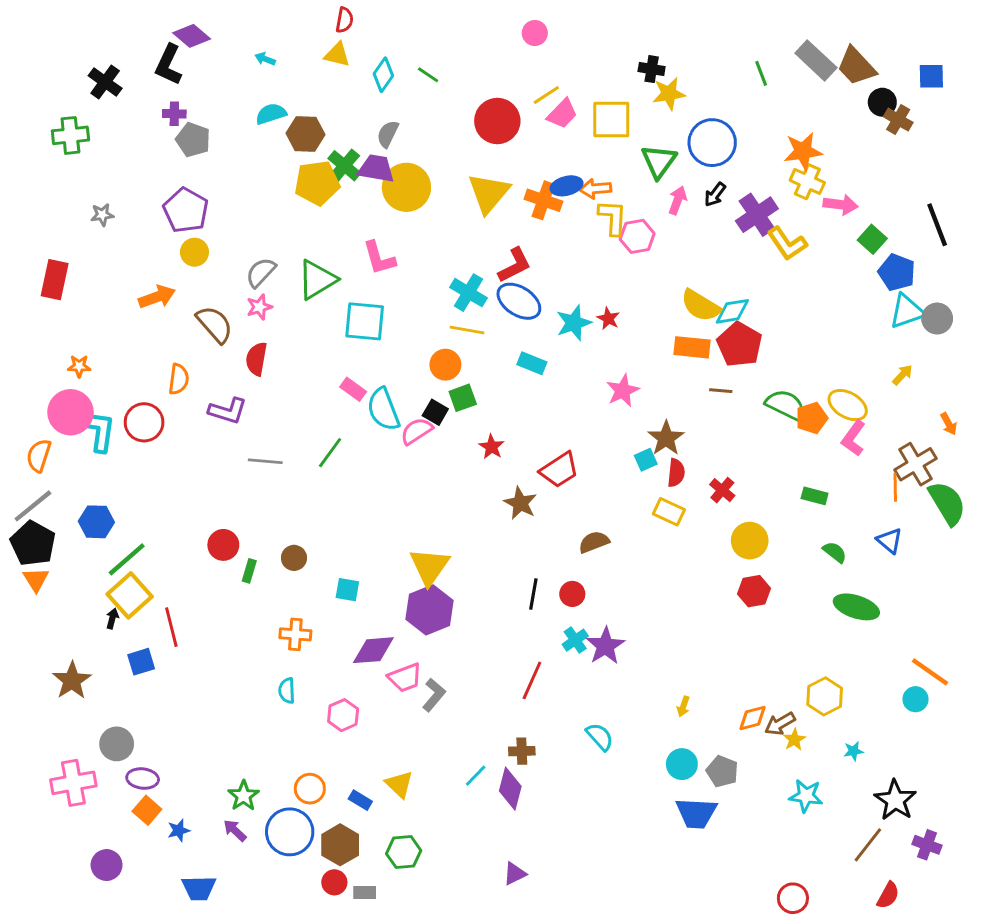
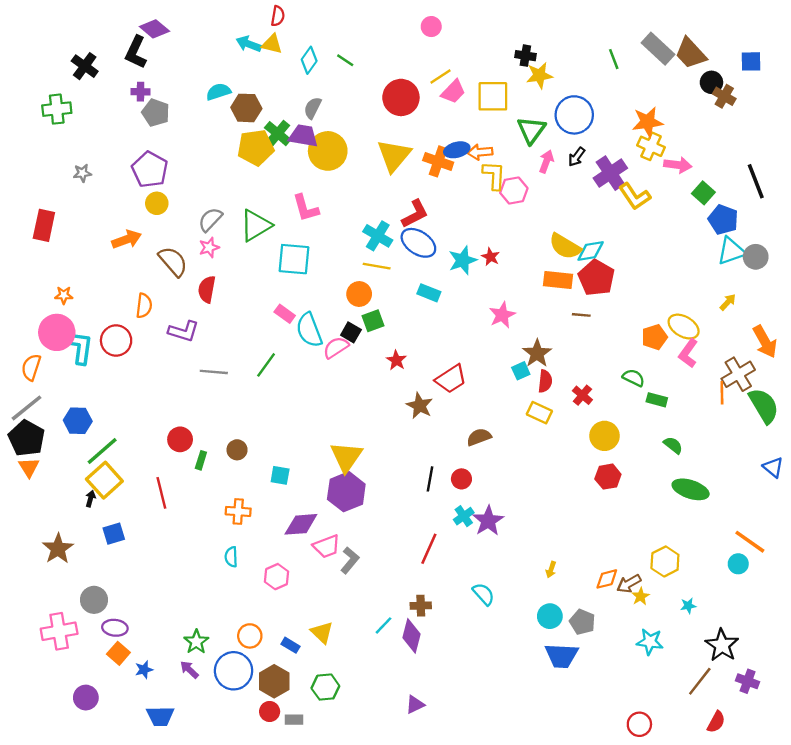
cyan arrow: (265, 59) -> (249, 44), moved, size x1.5
green semicircle: (786, 405) -> (634, 378), moved, size x0.7
orange arrow: (949, 424) -> (765, 342), size x1.8
blue triangle: (890, 541) -> (773, 467), moved
red line: (171, 627) -> (161, 493), moved

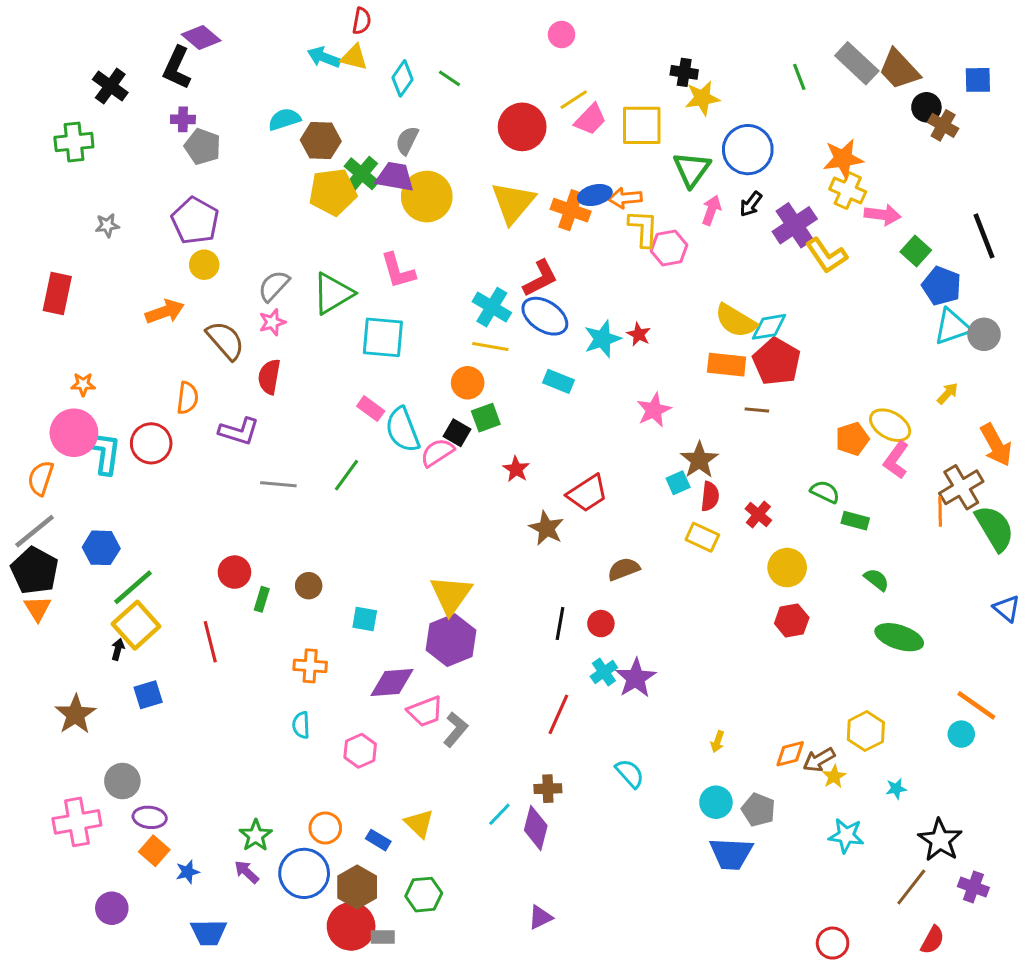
red circle: (270, 711) -> (351, 926), size x1.8

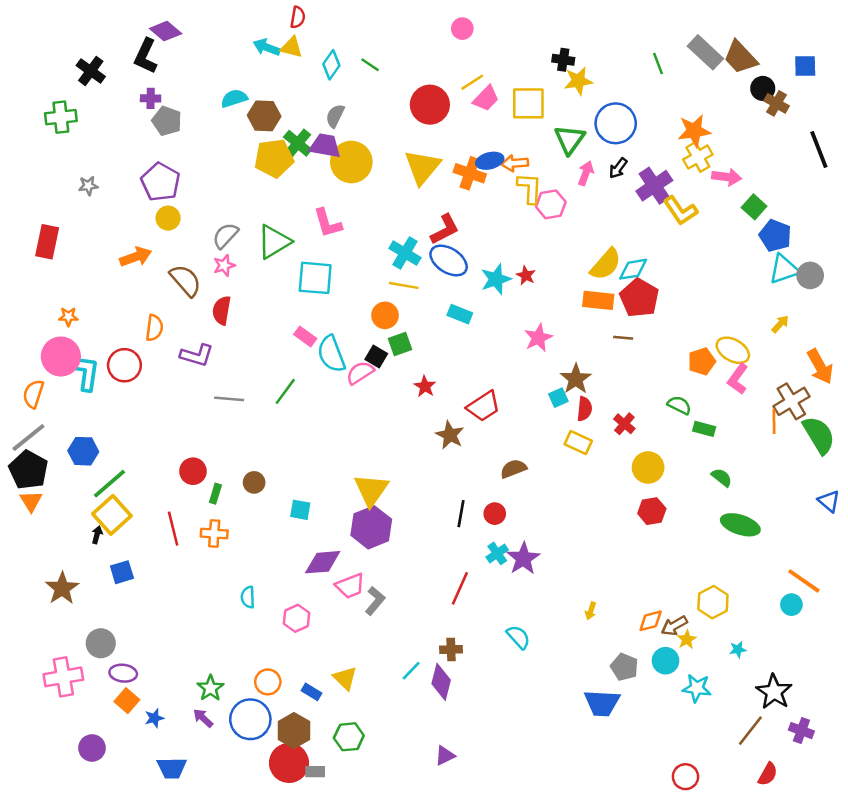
yellow cross: (848, 190) -> (698, 157), turned 36
black line: (984, 236) -> (819, 150), moved
yellow semicircle: (736, 321) -> (606, 264), turned -80
orange cross: (310, 666) -> (214, 534), moved
cyan circle: (716, 802) -> (666, 661), moved

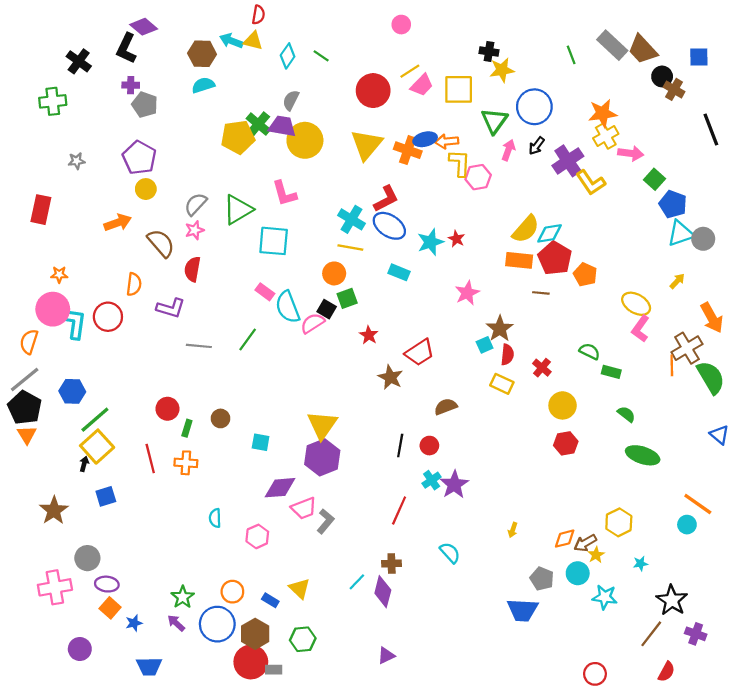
brown hexagon: (264, 116) -> (202, 54), moved
orange pentagon: (702, 361) -> (585, 275), moved, turned -30

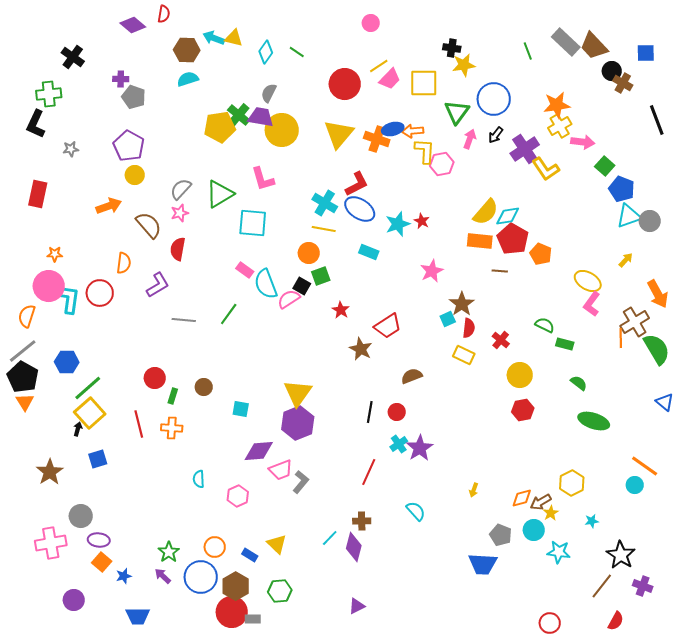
red semicircle: (258, 15) -> (164, 14), moved
black L-shape: (126, 48) -> (36, 124), moved
purple L-shape: (171, 308) -> (158, 285), turned -48

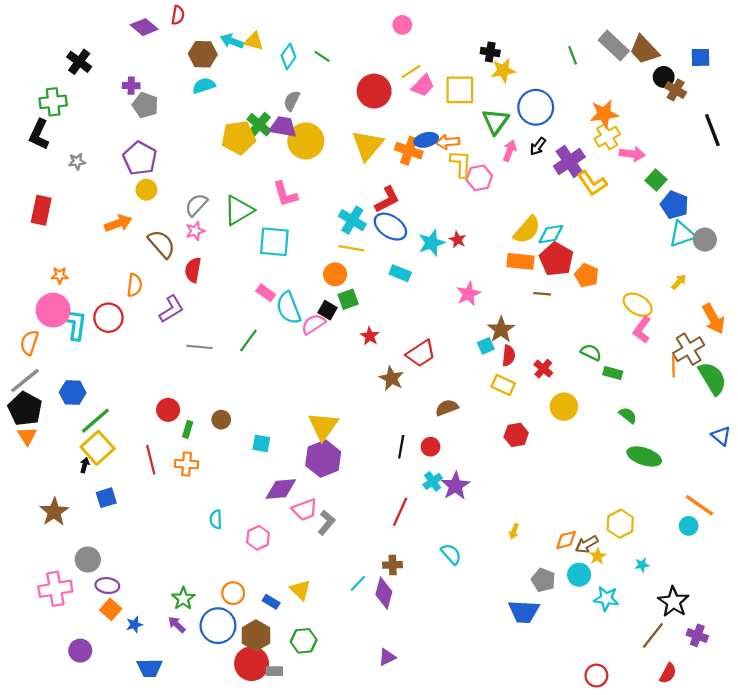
red hexagon: (523, 410) -> (516, 435), moved

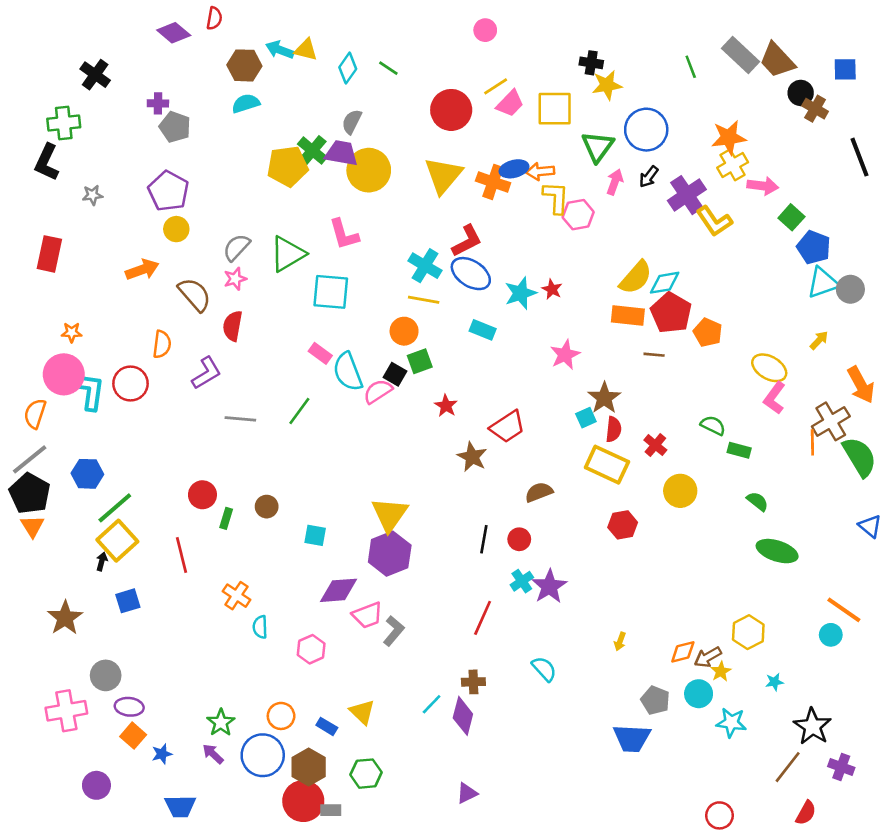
yellow rectangle: (503, 385) -> (607, 465), size x1.5
orange cross: (187, 464) -> (237, 596), moved, turned 30

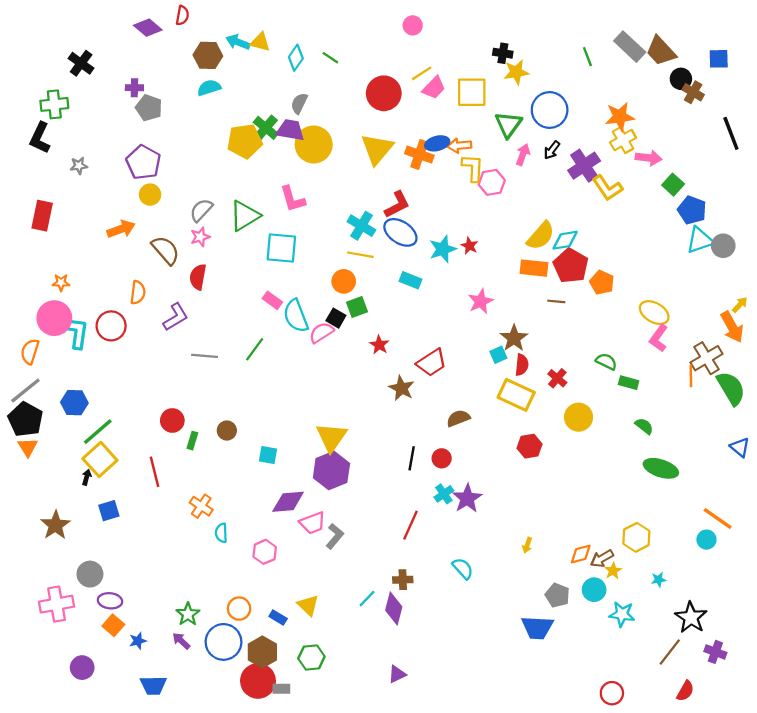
yellow arrow: (819, 340) -> (740, 305), moved

